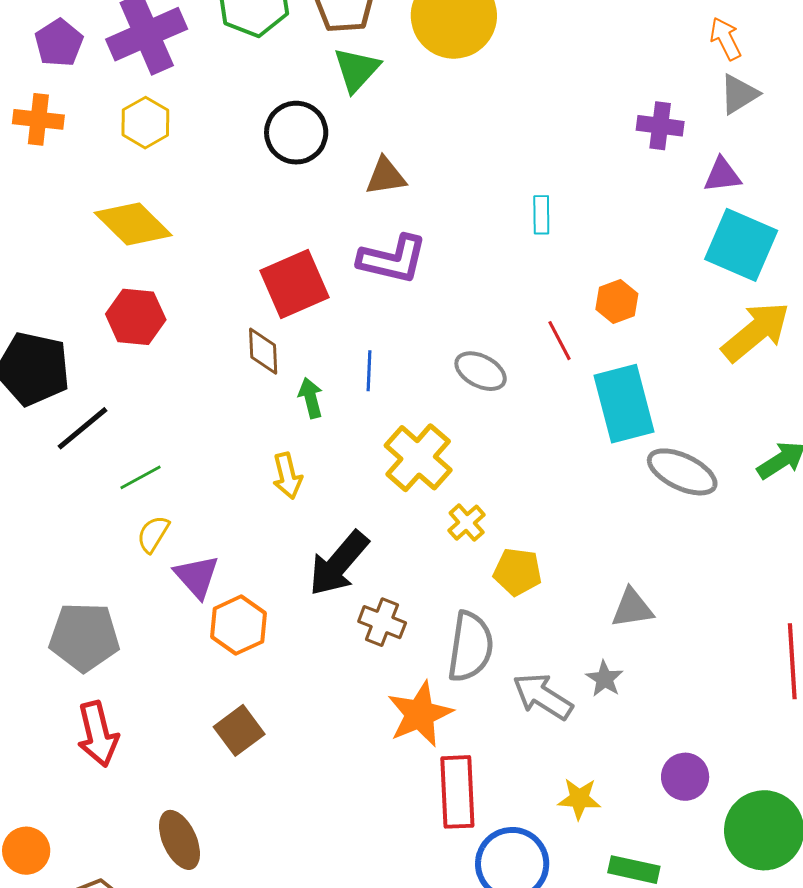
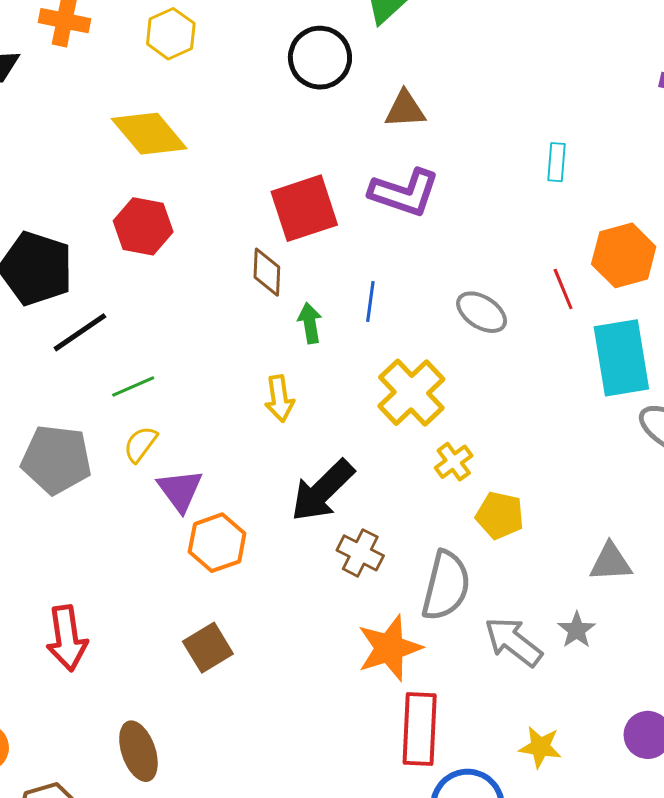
orange hexagon: (617, 301) -> (624, 255), size x1.5
gray pentagon: (84, 637) -> (56, 459), moved

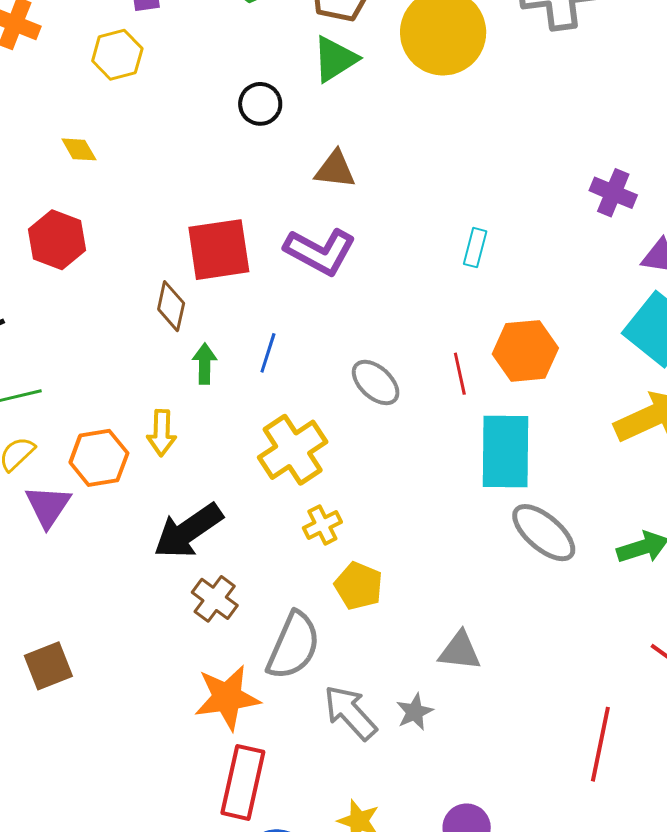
black circle: (320, 58) -> (260, 104), size x0.7
yellow diamond: (149, 134) -> (79, 149), size x0.5
orange hexagon: (217, 543) -> (99, 458), moved

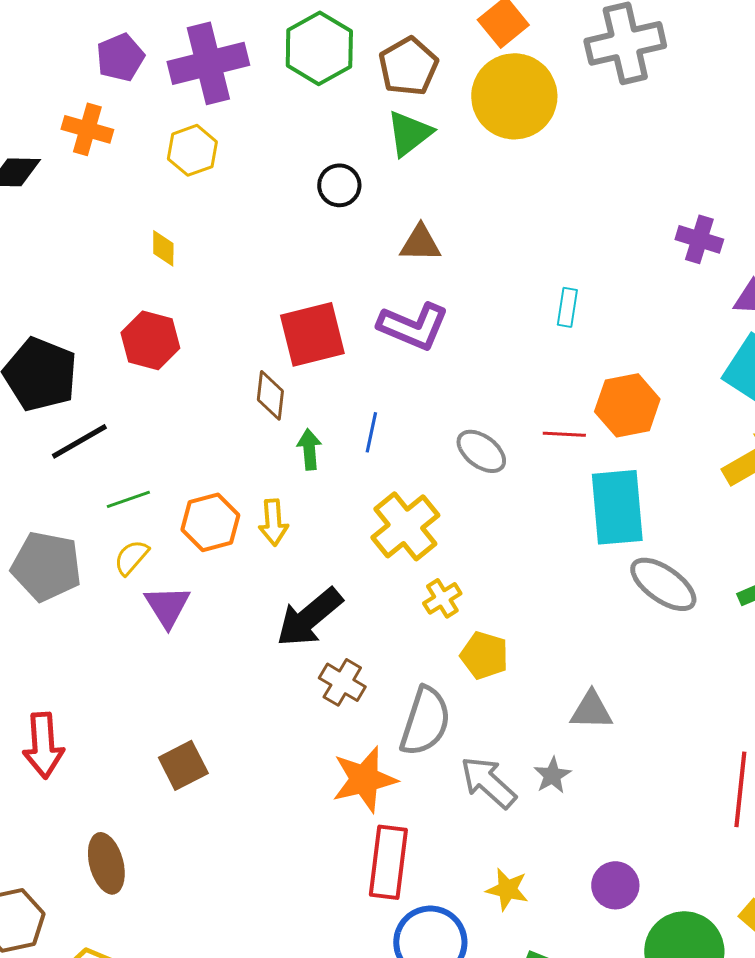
yellow diamond: (79, 149) -> (163, 248), turned 36
red line: (460, 374) -> (564, 434), turned -69
orange hexagon: (99, 458) -> (210, 522), moved

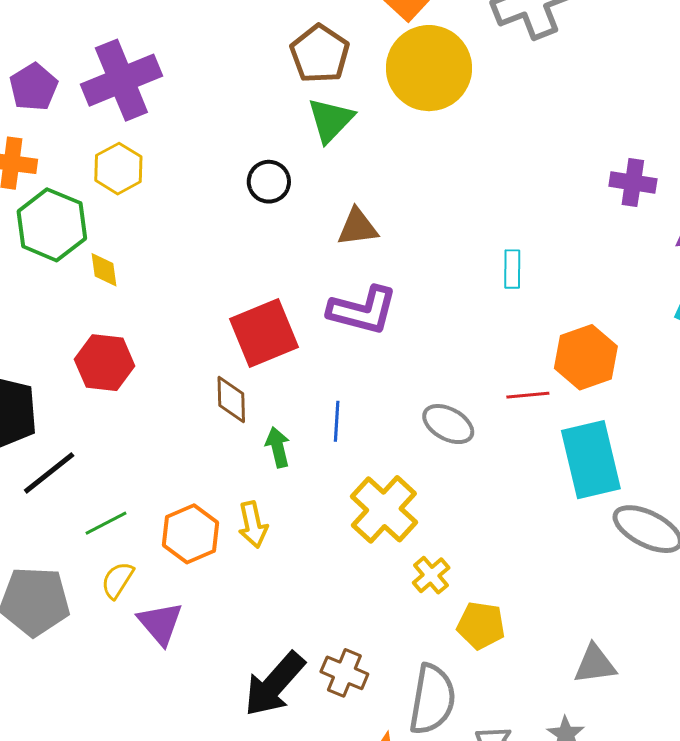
green hexagon: (319, 48) -> (52, 225), moved
black arrow: (309, 617) -> (274, 684), moved

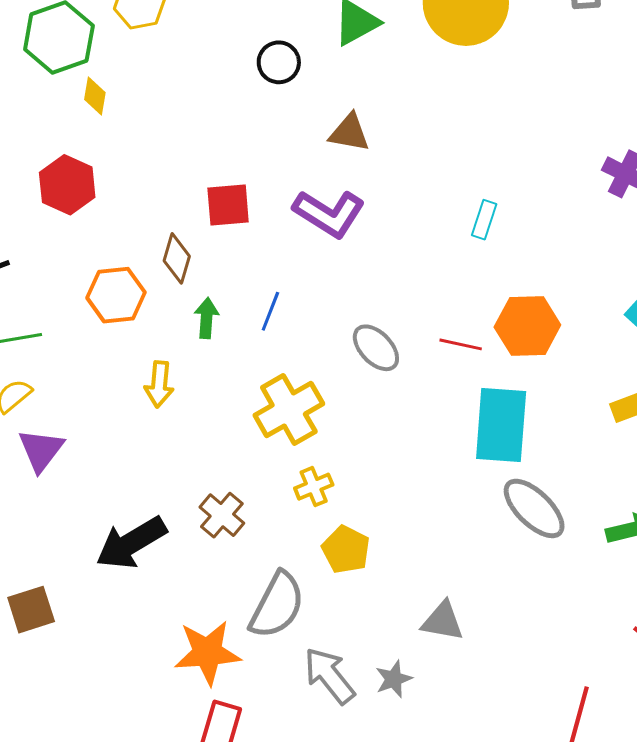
red square: (264, 333) -> (228, 205), size x0.7
orange hexagon: (190, 534) -> (116, 295), moved
brown cross: (344, 673) -> (222, 515), moved

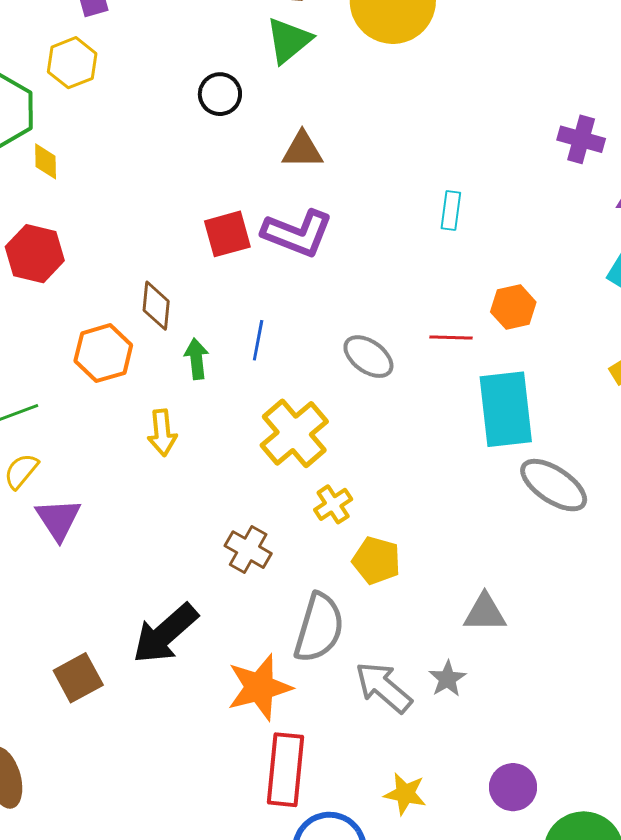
red square: (228, 205) -> (227, 234), moved
orange hexagon: (527, 326) -> (513, 307), size x0.7
black arrow: (131, 543) -> (165, 634), moved

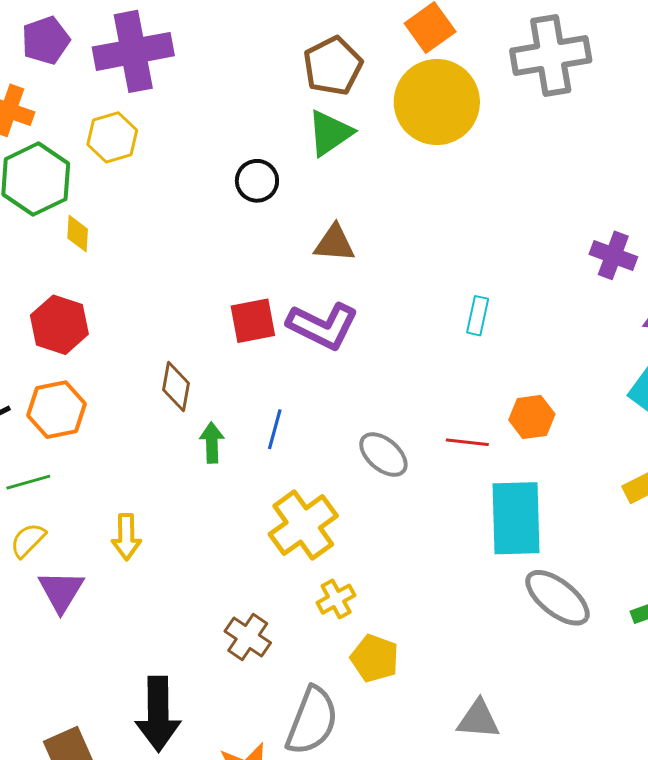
orange hexagon: (103, 353) -> (56, 410), moved
yellow arrow: (162, 433) -> (126, 537), moved
black arrow: (165, 634) -> (158, 714), turned -54

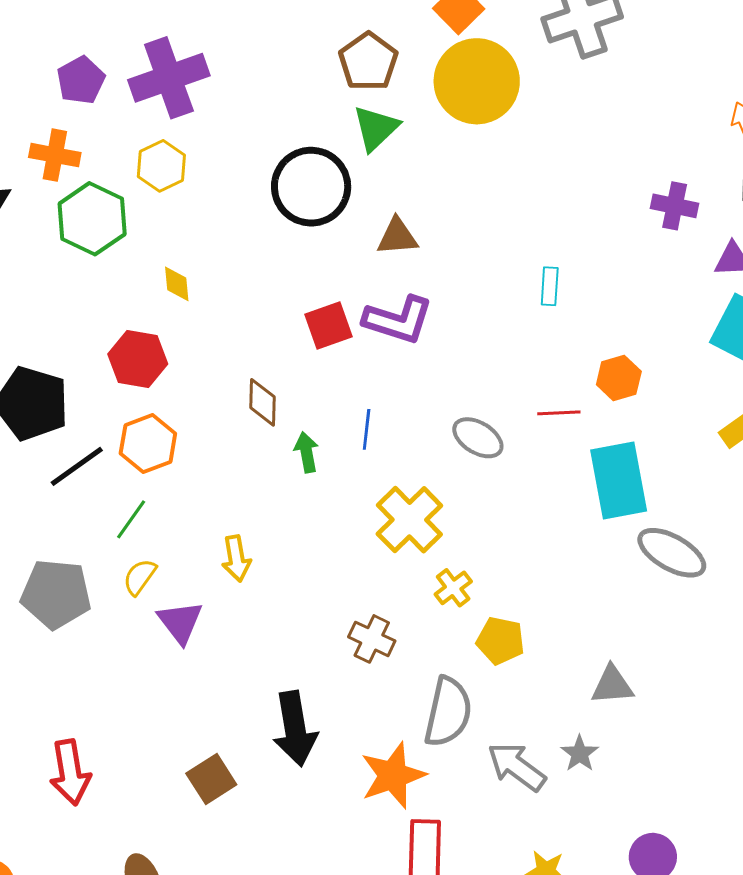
black circle: (257, 181) -> (311, 187), size x1.8
yellow diamond: (78, 234) -> (177, 284), moved
green line: (28, 482) -> (131, 519), turned -30

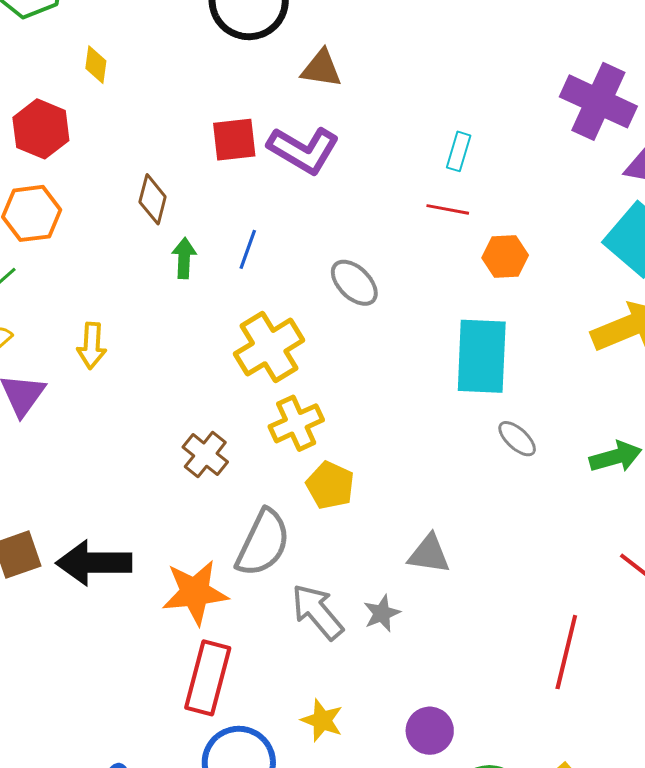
purple cross: (675, 206) -> (598, 101), size x1.6
red line: (559, 413) -> (448, 209), moved
gray ellipse: (672, 553) -> (517, 439), size x0.6
yellow cross: (453, 588) -> (296, 423), size x1.4
black arrow: (295, 729) -> (94, 563), moved, turned 86

